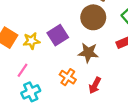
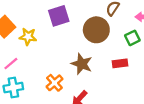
purple square: (58, 35) -> (59, 16), moved

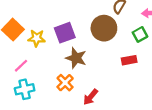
purple square: (59, 16) -> (65, 33), moved
brown star: (82, 64) -> (76, 58), moved

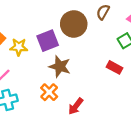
brown circle: (104, 28) -> (74, 24), moved
red rectangle: (129, 60) -> (114, 67), turned 40

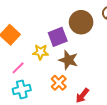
yellow star: (19, 47) -> (40, 52), moved

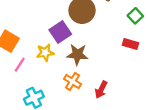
pink line: (18, 68) -> (20, 65), moved

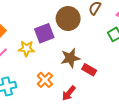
red rectangle: (131, 44) -> (89, 70), moved
brown star: (77, 54) -> (70, 58), moved, turned -30

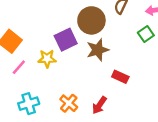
brown star: (70, 58) -> (98, 50), moved
orange cross: (45, 80) -> (69, 103), moved

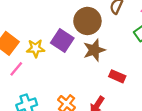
purple square: (66, 40) -> (62, 40), turned -30
yellow star: (47, 59) -> (36, 48), moved

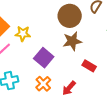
purple square: (62, 40) -> (44, 58), moved

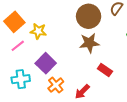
purple square: (44, 58) -> (46, 63), moved

